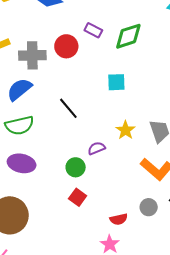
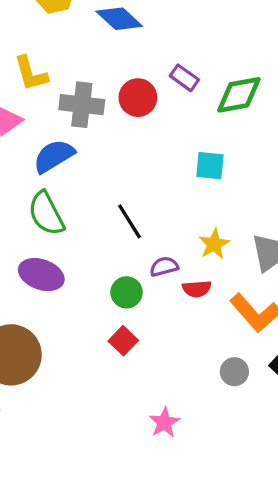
black line: (68, 108) -> (130, 221), moved
green semicircle: (19, 125) -> (46, 214), turned 68
red semicircle: (119, 219) -> (197, 289), moved

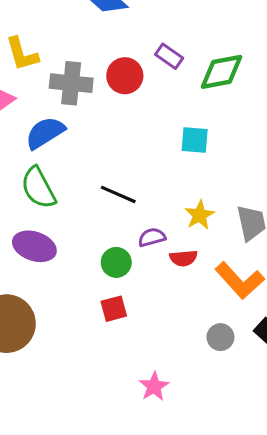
black line: (130, 221) -> (118, 194), turned -33
red square: (123, 341) -> (114, 309), turned 32

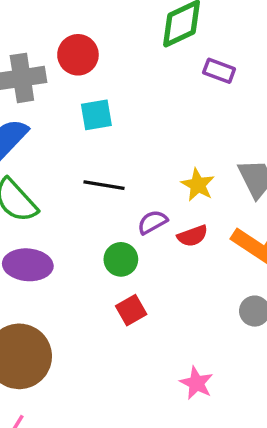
purple rectangle: (169, 56) -> (219, 71), moved
cyan square: (195, 140) -> (96, 115), moved

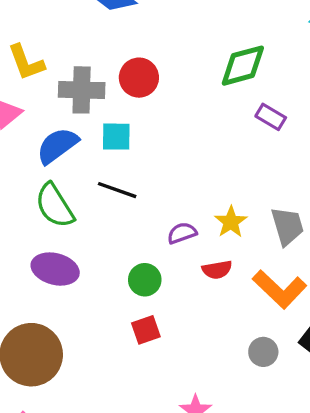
cyan square: (96, 115) -> (116, 137), moved
black line: (104, 185) -> (117, 190), moved
purple semicircle: (152, 222) -> (182, 233), moved

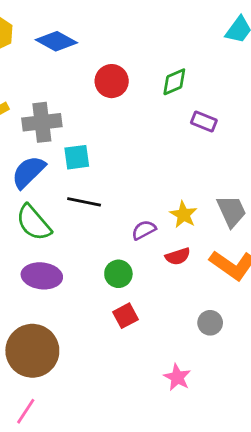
green diamond: (243, 66) -> (174, 82), size x0.7
red circle: (139, 78) -> (112, 81), moved
gray circle: (263, 352) -> (210, 323), moved

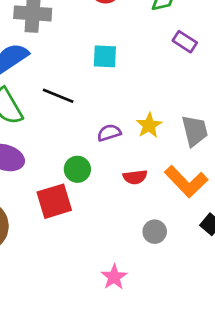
cyan square: (77, 157) -> (105, 56), moved
red semicircle: (178, 256) -> (135, 177), moved
red square: (126, 316) -> (54, 201), moved, size x1.5

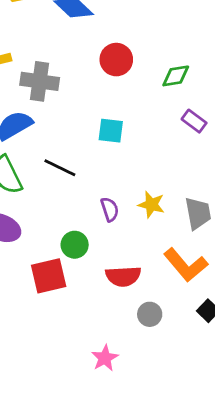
yellow star: (149, 125) -> (151, 205), turned -30
purple semicircle: (109, 133) -> (110, 209), turned 85
red semicircle: (135, 177) -> (123, 276), moved, size x1.4

